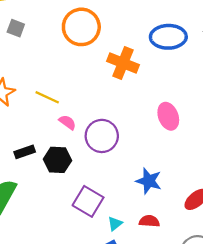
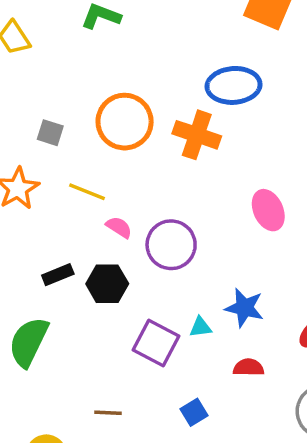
orange circle: (81, 27) -> (125, 122), moved
gray square: (16, 28) -> (50, 133), moved
blue ellipse: (168, 37) -> (234, 85), moved
cyan triangle: (115, 224) -> (200, 327), moved, turned 35

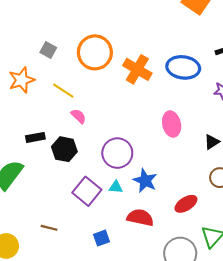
blue ellipse: (234, 85) -> (183, 67), moved
purple circle: (171, 245) -> (117, 153), moved
red semicircle: (249, 367) -> (140, 218), size x1.4

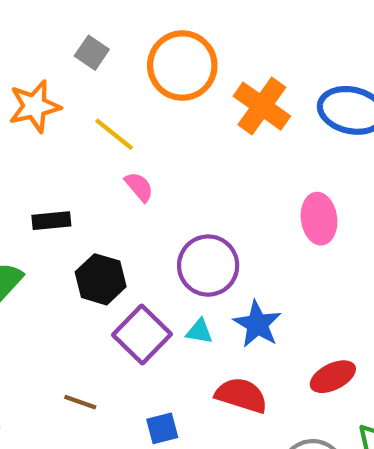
black hexagon: (64, 149) -> (101, 279), moved
brown line: (49, 228) -> (80, 402), moved

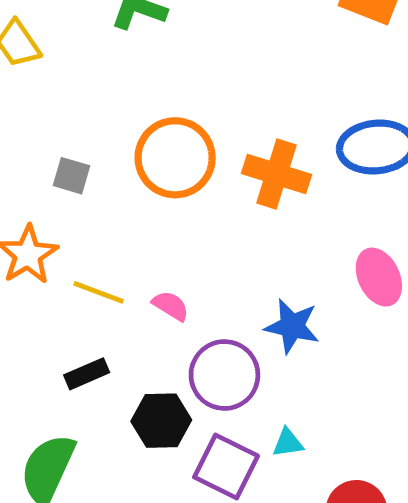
yellow line: (114, 134) -> (99, 292), moved
purple circle: (208, 266) -> (224, 375), moved
blue star: (257, 324) -> (292, 326), moved

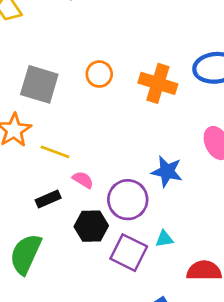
orange circle: (175, 158) -> (99, 74), size x0.6
gray square: (71, 176) -> (39, 84), size x1.8
pink semicircle: (171, 306) -> (83, 180), moved

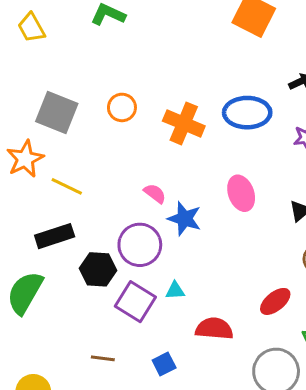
pink semicircle: (83, 180) -> (155, 193), moved
black rectangle: (48, 199) -> (55, 236), size x1.4

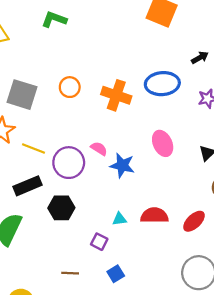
purple circle: (140, 245) -> (69, 163), moved
purple square: (135, 302) -> (99, 242), moved, size x0.6
red semicircle: (214, 329) -> (154, 215), moved

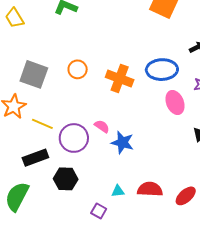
pink ellipse: (163, 143) -> (175, 102), moved

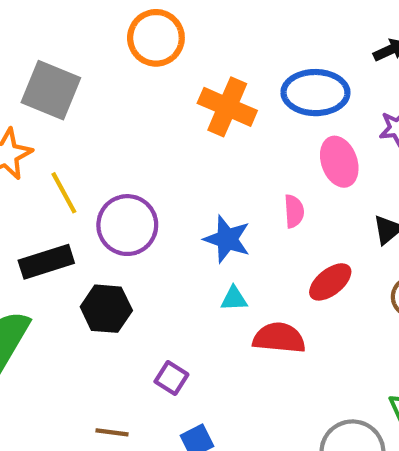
orange circle: (78, 69) -> (156, 38), moved, size x1.4
yellow line: (42, 124) -> (64, 193), turned 35
pink semicircle: (102, 126) -> (294, 211), moved, turned 49
cyan triangle: (118, 191) -> (234, 299), moved
red ellipse: (186, 196) -> (330, 282), moved

